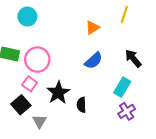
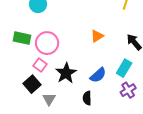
orange triangle: (92, 28) -> (97, 36), moved
blue semicircle: (94, 61) -> (98, 75), moved
black semicircle: (81, 105) -> (87, 98), moved

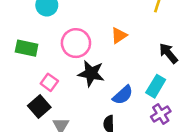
orange triangle: (97, 36) -> (119, 35), moved
pink circle: (47, 43) -> (76, 43), moved
black star: (66, 73) -> (91, 73), moved, turned -30

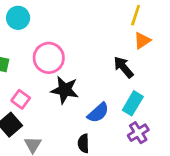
orange triangle: (119, 35) -> (142, 41), moved
black arrow: (168, 53) -> (124, 67), moved

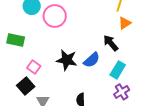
pink circle: (49, 58) -> (55, 16), moved
blue semicircle: (98, 113) -> (92, 60), moved

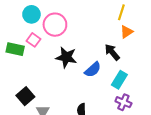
black star: (67, 60) -> (66, 57), moved
pink square: (34, 67) -> (34, 40), moved
purple cross: (122, 92) -> (123, 102), turned -35

